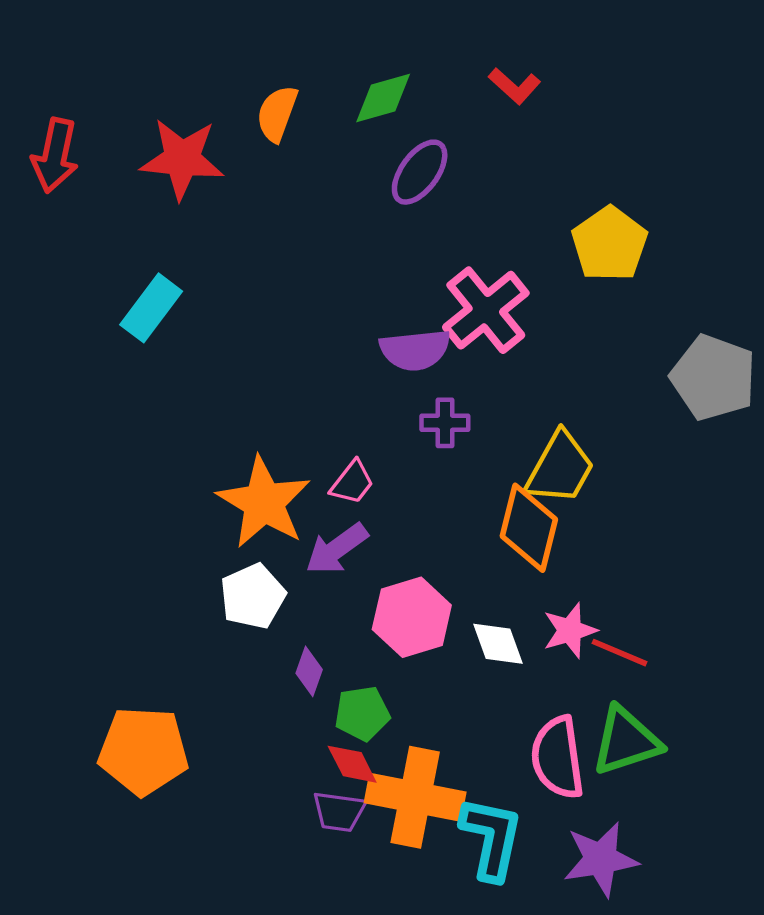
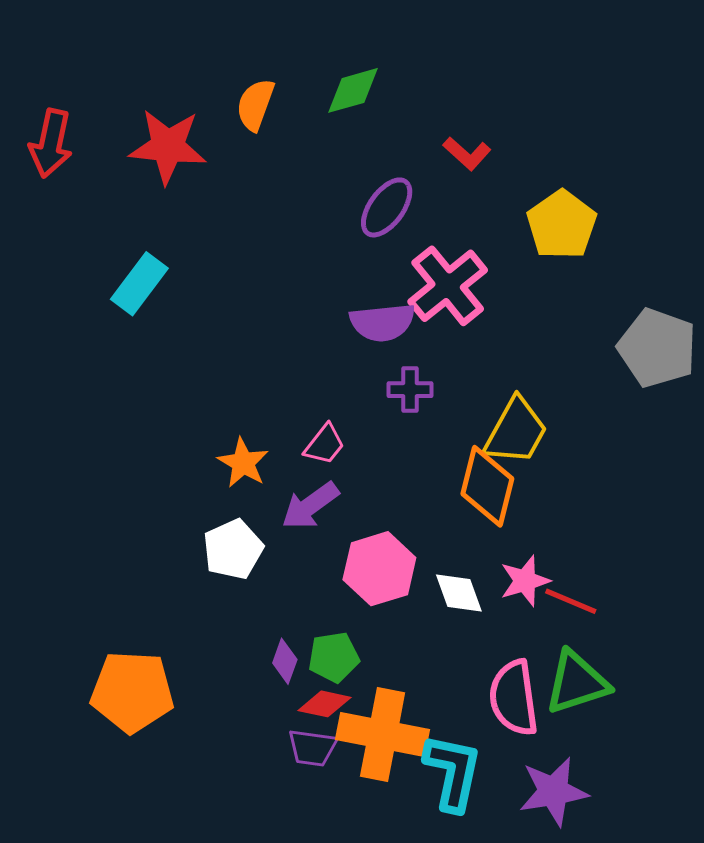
red L-shape: (515, 86) -> (467, 154), moved
purple ellipse: (420, 172) -> (387, 207), moved
orange star: (264, 502) -> (243, 463), size x0.6
purple diamond: (309, 671) -> (285, 661), moved
red diamond: (352, 764) -> (325, 704), turned -51

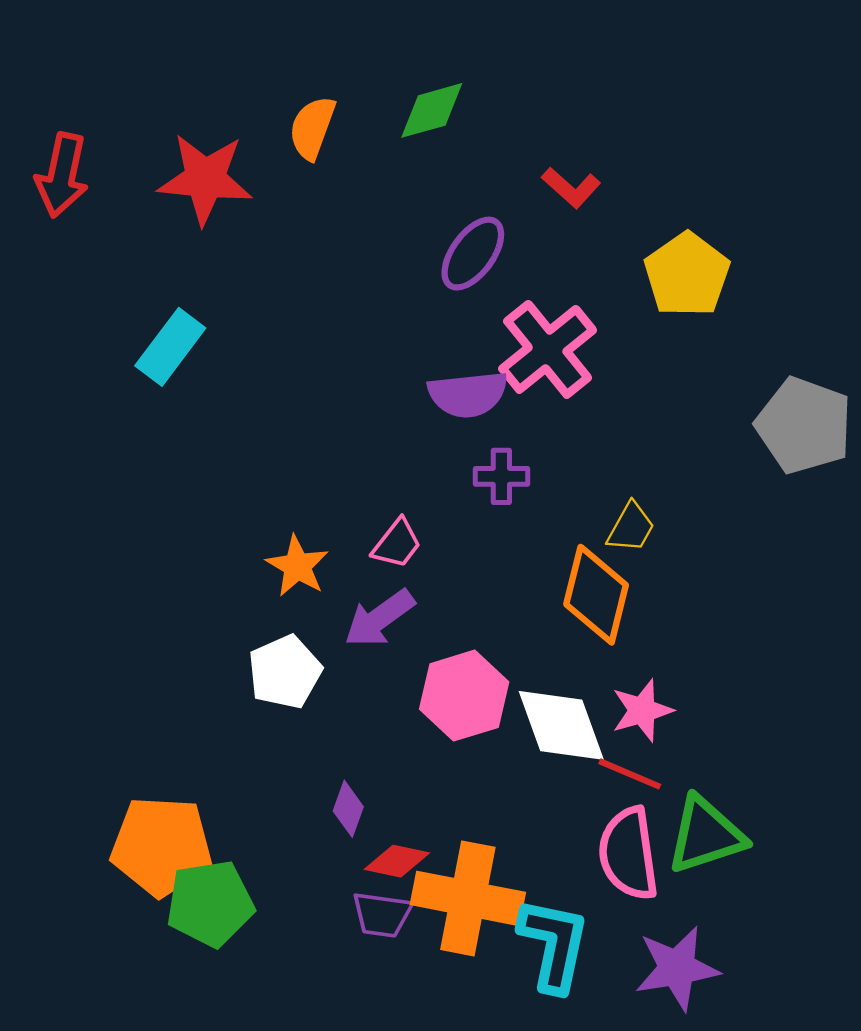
yellow trapezoid: (516, 431) -> (631, 527), size x0.6
white diamond: (459, 593) -> (561, 725), size x1.5
red line: (571, 601) -> (630, 774), moved
green pentagon: (334, 657) -> (210, 903), moved, size x1.4

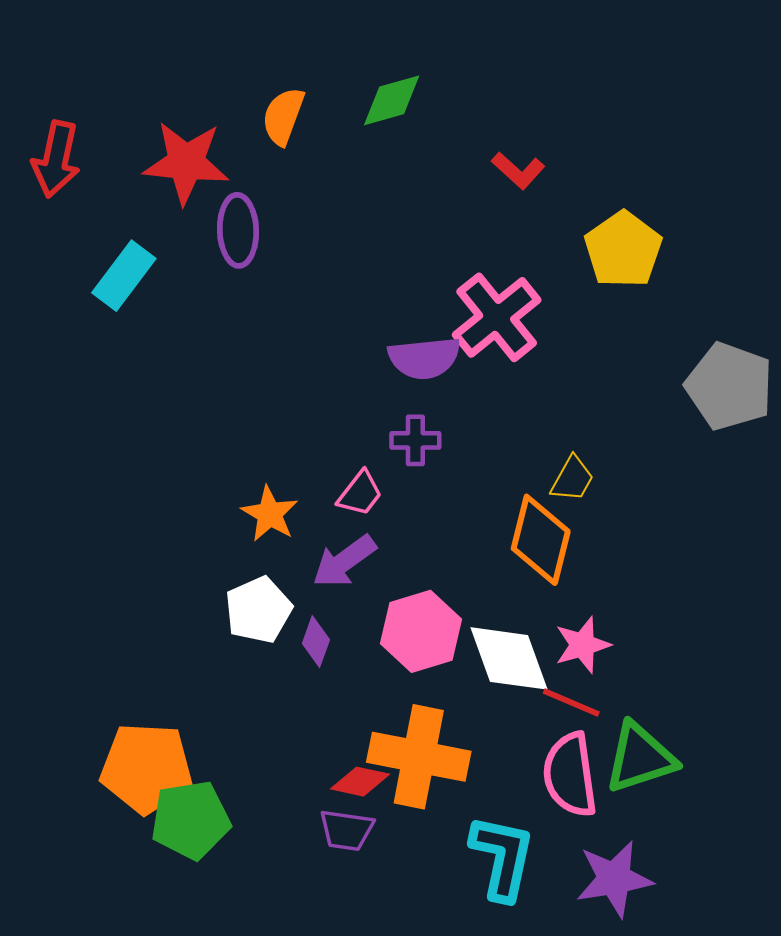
purple ellipse: (473, 254) -> (238, 230), moved, turned -38
cyan rectangle: (170, 347) -> (124, 276), moved
purple cross: (501, 476) -> (415, 440), moved
purple diamond: (348, 809) -> (316, 642), moved
orange cross: (468, 898) -> (419, 757), moved

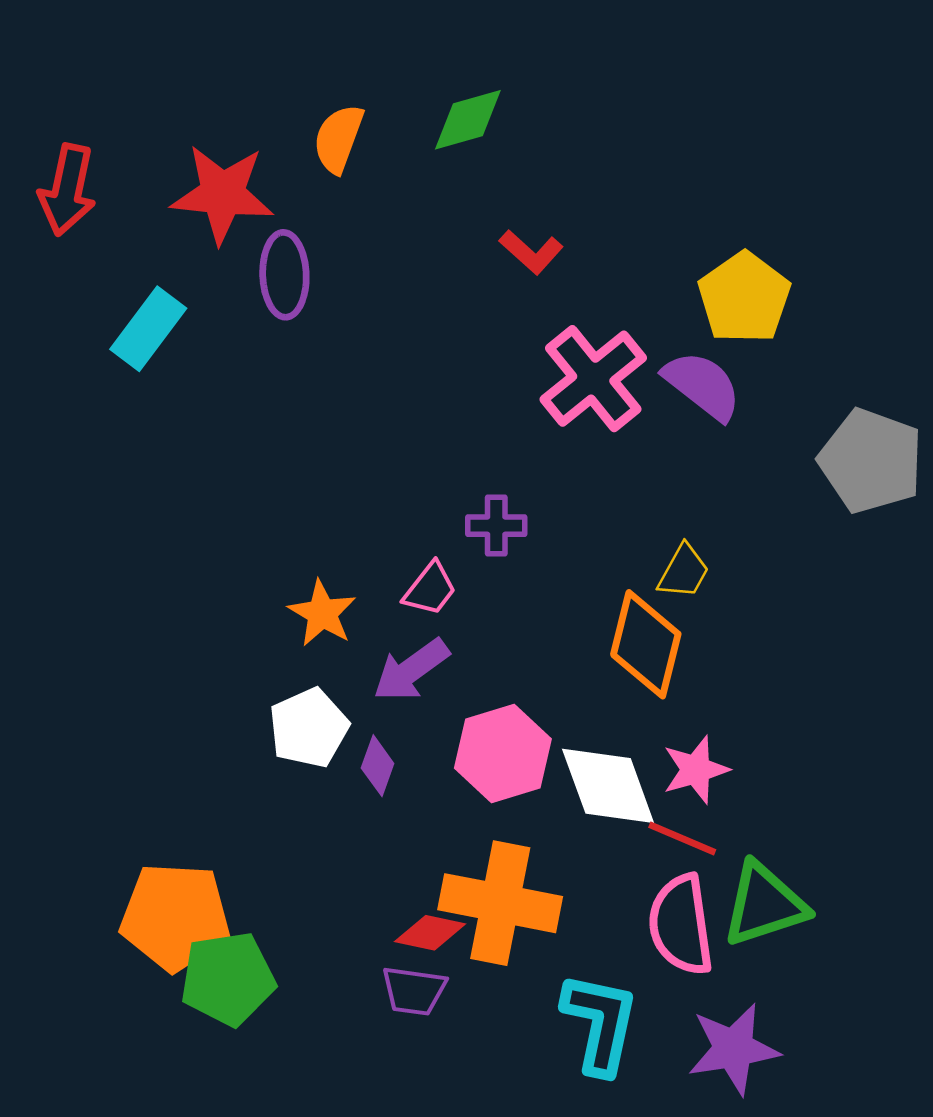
red L-shape: (518, 170) -> (531, 252), moved
purple semicircle: (424, 358) -> (702, 385), moved, turned -136

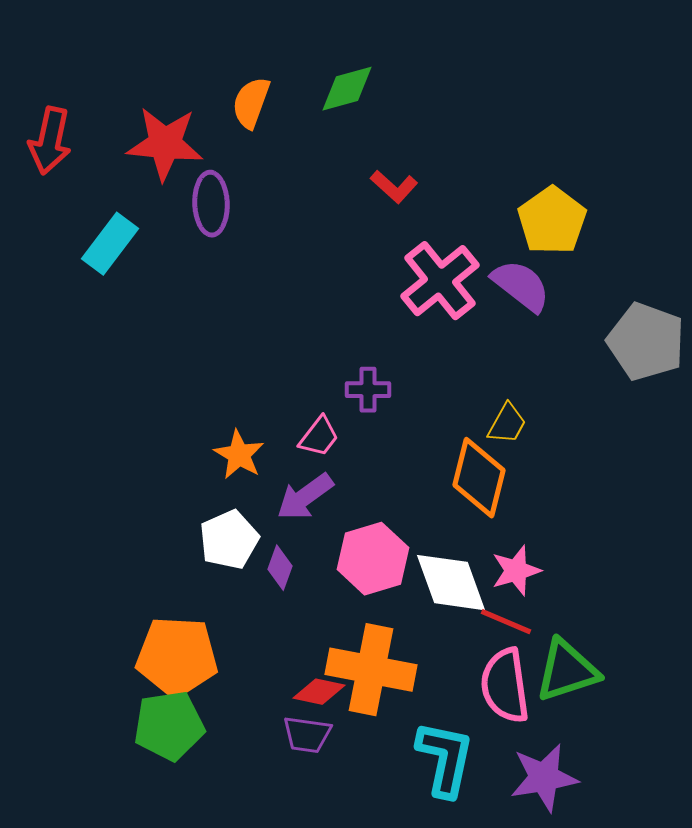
orange pentagon: (175, 917) -> (177, 657), moved

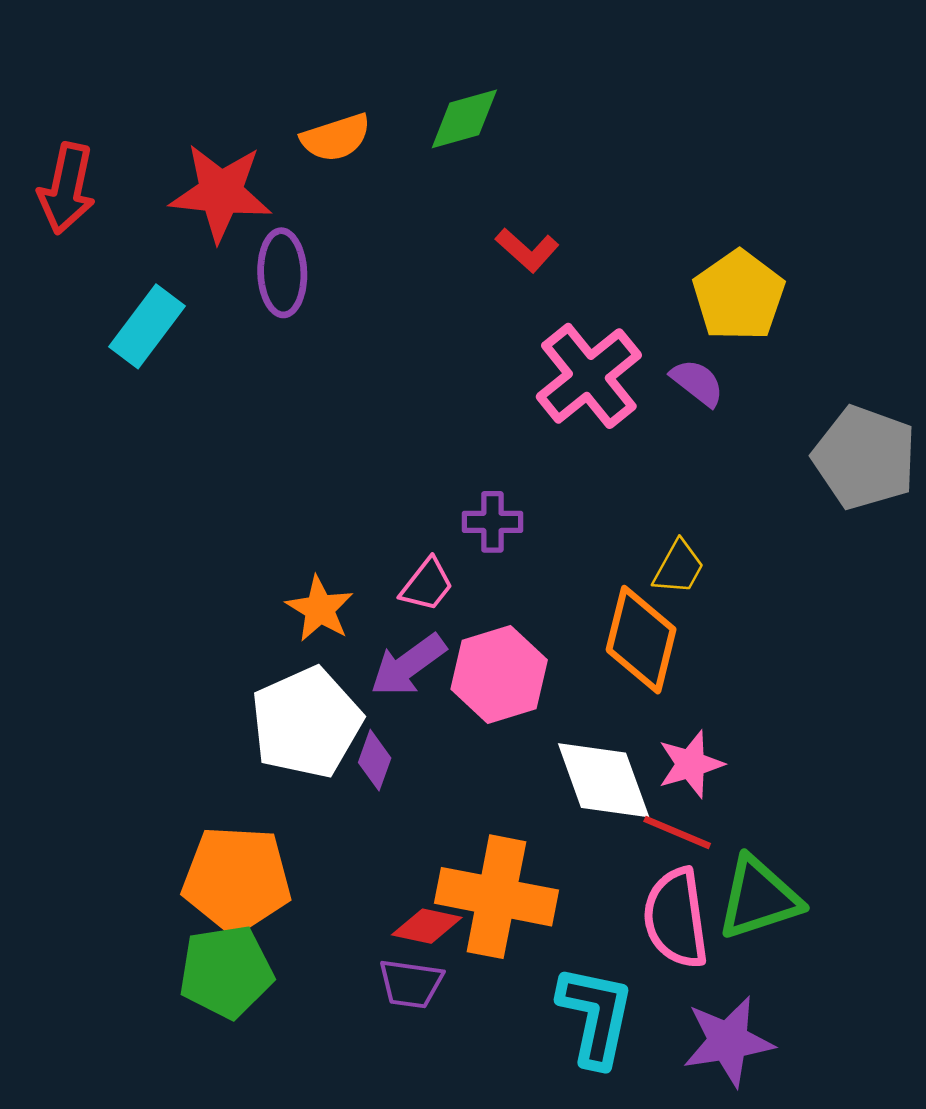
orange semicircle: (251, 103) -> (336, 138), turned -128
purple semicircle: (521, 286) -> (697, 383), size x0.7
white pentagon: (229, 540) -> (306, 723), size x1.4
pink hexagon: (373, 559) -> (499, 674), moved

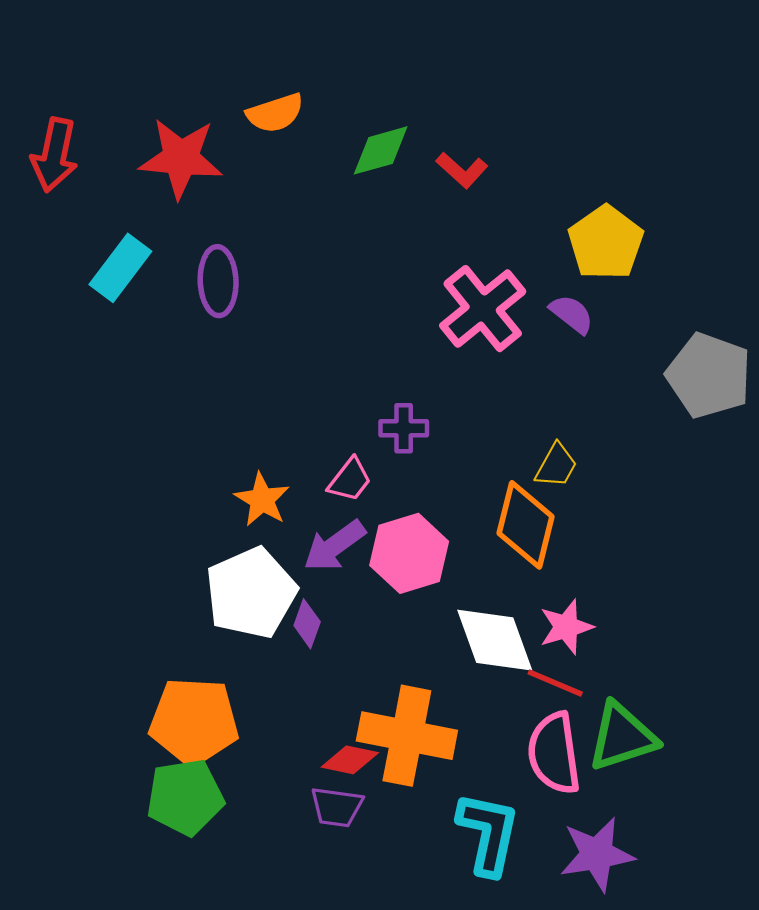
green diamond: (464, 119) -> (381, 150), moved
red L-shape: (527, 250) -> (462, 170), moved
purple ellipse: (282, 273) -> (218, 281), moved

